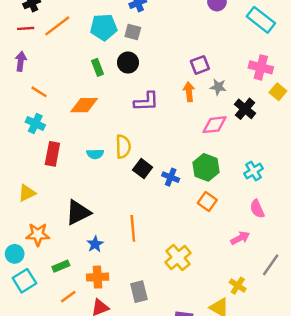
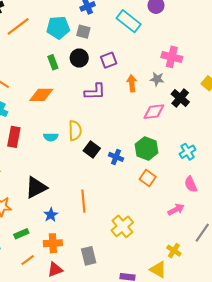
cyan rectangle: (261, 20) -> (129, 21), moved
purple square: (200, 65) -> (109, 60), moved
pink cross: (261, 67) -> (172, 57), moved

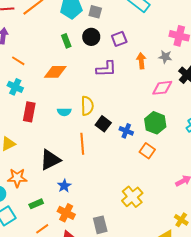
orange square: (148, 178) -> (147, 151), moved
orange line: (83, 201) -> (82, 144), moved
orange cross: (53, 243) -> (66, 213), turned 30

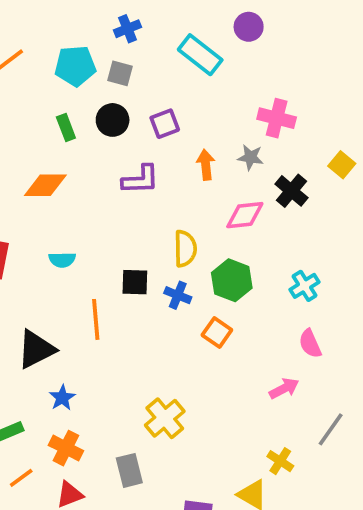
yellow semicircle: (87, 106) -> (185, 249), moved
black square: (103, 124) -> (135, 282), turned -35
yellow cross: (132, 197) -> (165, 418), moved

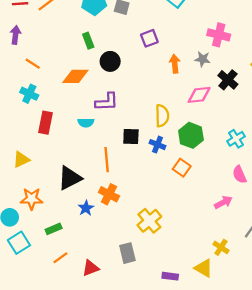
black circle: (113, 120) -> (110, 61), moved
purple L-shape: (140, 180) -> (107, 102), moved
orange cross: (66, 448) -> (109, 194), moved

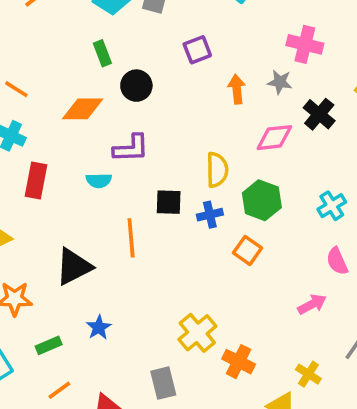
blue cross: (157, 145) -> (210, 215), turned -35
orange cross: (109, 194) -> (239, 362), moved
blue star: (86, 208) -> (99, 327), moved

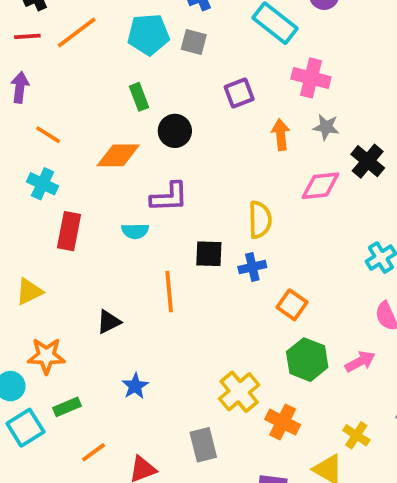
pink cross: (305, 44) -> (311, 78), moved
green hexagon: (262, 200) -> (307, 360), moved
black triangle: (74, 267) -> (109, 322), size x0.6
green rectangle: (49, 345) -> (67, 407), moved

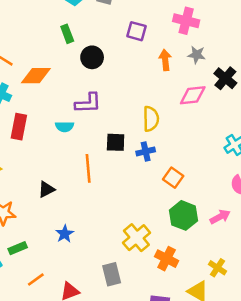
purple square: (239, 93) -> (136, 31), turned 36
orange diamond: (118, 155) -> (36, 76), moved

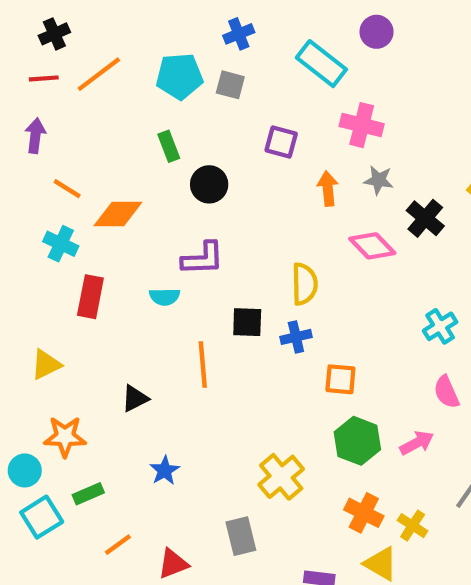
pink diamond: (193, 95) -> (372, 246), turned 52
orange square: (173, 178) -> (340, 379), turned -30
orange cross: (167, 259) -> (364, 513), moved

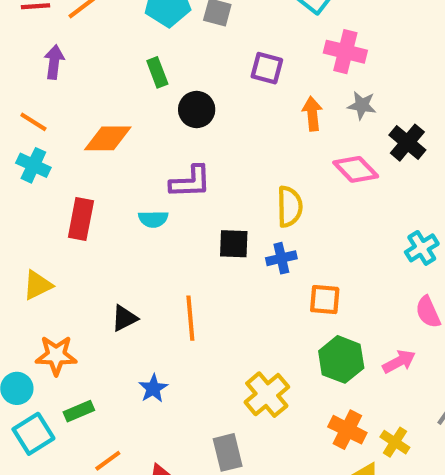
purple arrow: (35, 136) -> (54, 62), moved
orange line: (67, 189) -> (33, 122), moved
cyan cross: (61, 244) -> (33, 165), moved
orange line: (203, 365) -> (190, 318), moved

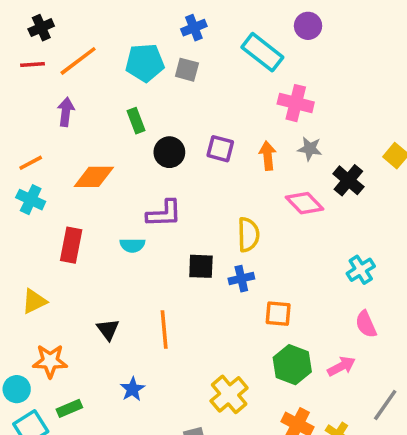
purple arrow: (54, 62) -> (66, 112), moved
purple square: (267, 68) -> (220, 149), moved
orange line: (33, 122) -> (31, 163), turned -60
black triangle: (124, 318) -> (108, 329), turned -40

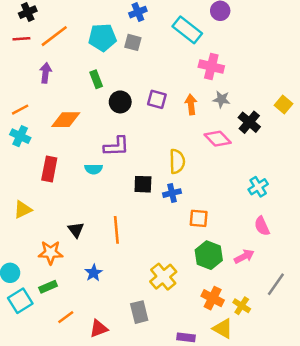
orange star: (50, 361) -> (51, 253), moved

